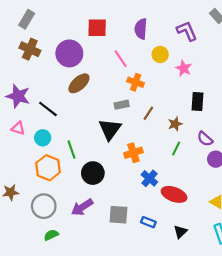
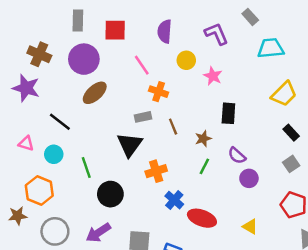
gray rectangle: (27, 19) -> (78, 21), moved, turned -30
purple star: (18, 96) -> (26, 88), moved
brown line: (148, 113) -> (173, 127), turned -56
orange hexagon: (48, 168) -> (39, 190), moved

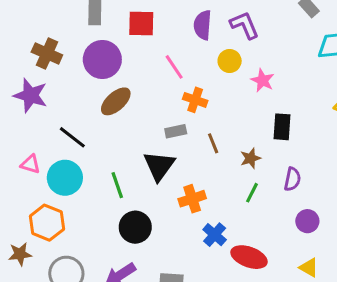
purple L-shape: (216, 34) -> (245, 25), moved
cyan circle: (54, 154) -> (65, 178), size x1.5
purple semicircle: (237, 155) -> (292, 179), turned -120
green line: (86, 168) -> (117, 185), moved
purple circle: (249, 178) -> (307, 221), moved

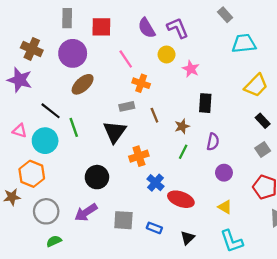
purple semicircle: (203, 25) -> (147, 28), turned -35
green line: (117, 185) -> (74, 127), moved

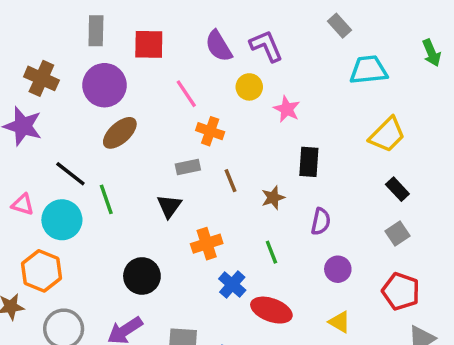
black triangle: (115, 132) -> (169, 206), size x0.7
green line: (183, 152) -> (271, 252), moved, turned -48

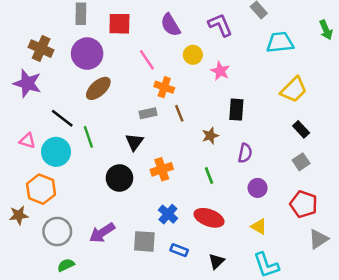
purple L-shape: (266, 46) -> (220, 25), moved
brown line: (231, 181) -> (179, 113), moved
black circle: (142, 276) -> (119, 178), moved
blue cross: (232, 285) -> (168, 214), moved

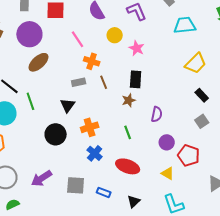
black rectangle: (236, 110) -> (136, 79), moved
red pentagon: (304, 204) -> (189, 155), moved
blue cross: (168, 214) -> (95, 153), moved

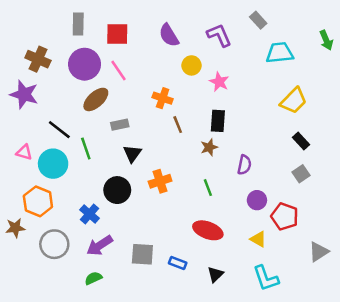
pink line: (78, 39) -> (119, 70), moved
gray rectangle: (79, 82) -> (120, 125), moved
blue cross: (95, 153) -> (90, 214), moved
green semicircle: (12, 204) -> (93, 278), moved

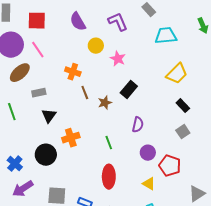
black rectangle: (218, 121) -> (129, 90), moved, turned 36
brown star: (209, 147) -> (105, 103), moved
black circle: (117, 190) -> (46, 155), moved
red ellipse: (208, 230) -> (109, 177), turned 70

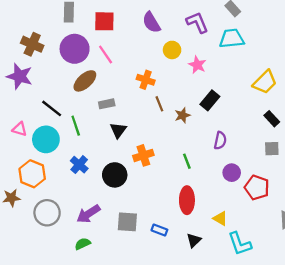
cyan trapezoid: (166, 36) -> (232, 38), moved
gray square: (183, 132) -> (272, 149), turned 32
blue cross: (15, 164) -> (79, 165), moved
yellow triangle: (149, 184) -> (220, 218), moved

